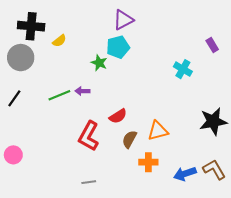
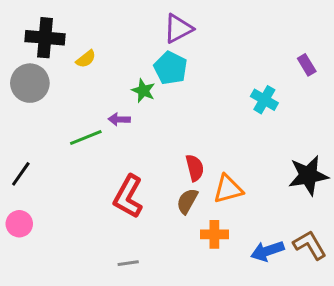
cyan pentagon: (118, 47) -> (171, 68), turned -30
purple arrow: (82, 91) -> (119, 119), moved
black line: (14, 98) -> (21, 174), moved
red semicircle: (118, 116) -> (195, 168), moved, turned -72

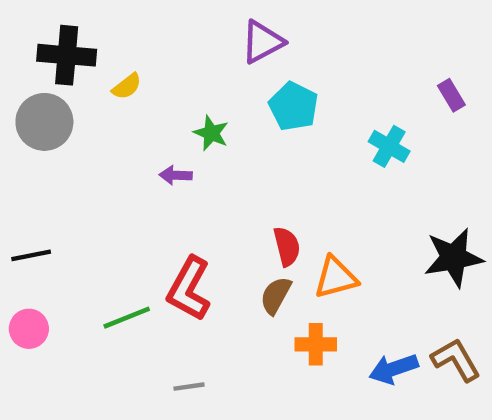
cyan pentagon: (171, 68) -> (294, 106), moved
green line: (86, 138) -> (127, 318), moved
black line: (21, 174) -> (31, 255), turned 44

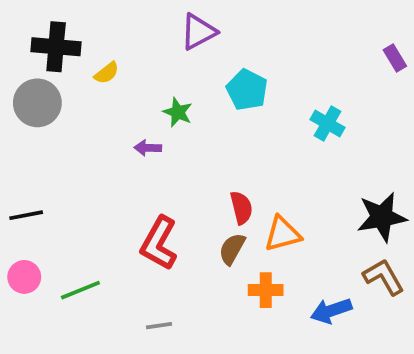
purple triangle: (262, 42) -> (198, 32), moved
purple rectangle: (451, 95) -> (395, 58), moved
green line: (127, 318) -> (80, 290), moved
brown L-shape: (456, 360) -> (384, 277), moved

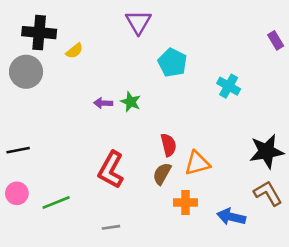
purple triangle: (198, 32) -> (138, 22), turned -32
green star: (178, 112) -> (131, 102), moved
blue arrow: (331, 311) -> (231, 217), turned 32

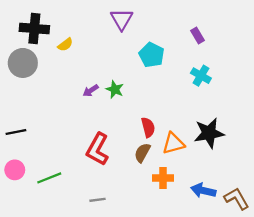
purple rectangle: (276, 40) -> (198, 35), moved
purple arrow: (103, 103) -> (91, 91), turned -35
black star: (267, 151) -> (209, 133), moved
brown L-shape: (268, 193) -> (237, 199), moved

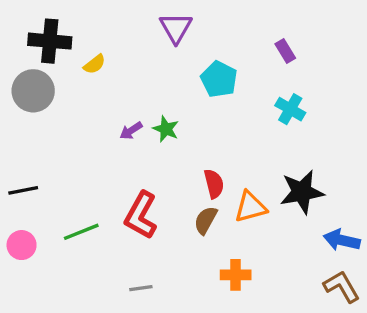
green line: (49, 178) -> (81, 232), moved
orange cross: (163, 178) -> (236, 275), moved
blue arrow: (203, 191) -> (342, 240), moved

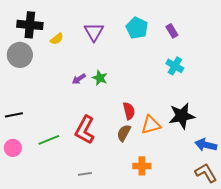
purple triangle: (176, 28) -> (94, 32), moved
cyan pentagon: (219, 79) -> (137, 28), moved

